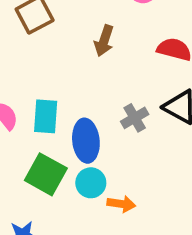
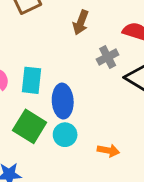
gray cross: (135, 118) -> (108, 57), moved
orange arrow: (121, 204) -> (108, 151), moved

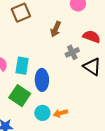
cyan circle: (65, 135) -> (42, 113), moved
orange arrow: (108, 151) -> (60, 113), moved, turned 152

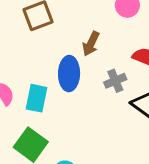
blue ellipse: (42, 80) -> (69, 74), moved

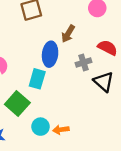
cyan rectangle: (37, 98) -> (37, 79), moved

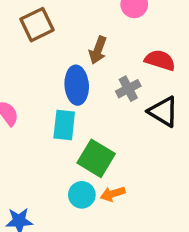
green square: (17, 104) -> (96, 158), moved

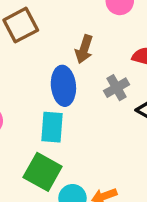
green square: (96, 158) -> (43, 172), moved

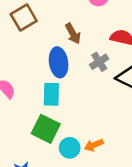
brown arrow: (84, 49) -> (73, 34), turned -45

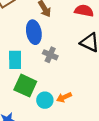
gray cross: (99, 62) -> (50, 55), moved, turned -32
cyan rectangle: (51, 94) -> (15, 60), moved

